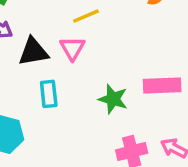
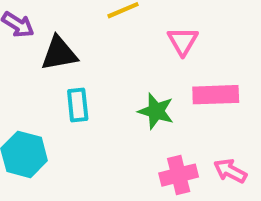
pink triangle: (72, 48) -> (183, 41), moved

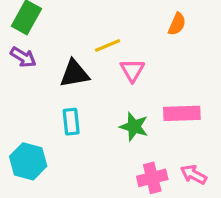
pink triangle: (183, 41) -> (132, 70), moved
black triangle: (59, 53) -> (74, 74), moved

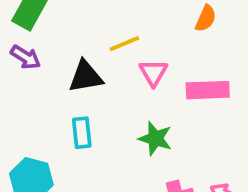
pink rectangle: (182, 113) -> (208, 90), moved

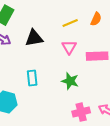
yellow line: (124, 44) -> (70, 23), moved
black triangle: (86, 77) -> (34, 38), moved

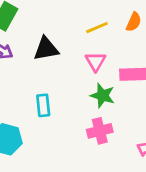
green star: (70, 81) -> (103, 95), moved
pink cross: (81, 112) -> (100, 131), moved

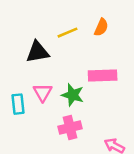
black triangle: (46, 49) -> (38, 52), moved
pink triangle: (96, 62) -> (43, 92), moved

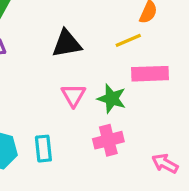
yellow line: (67, 33) -> (128, 40), moved
cyan rectangle: (18, 104) -> (43, 149), moved

